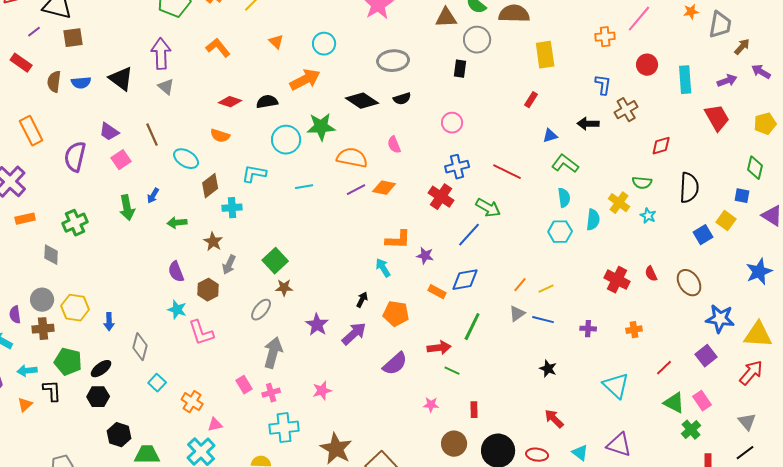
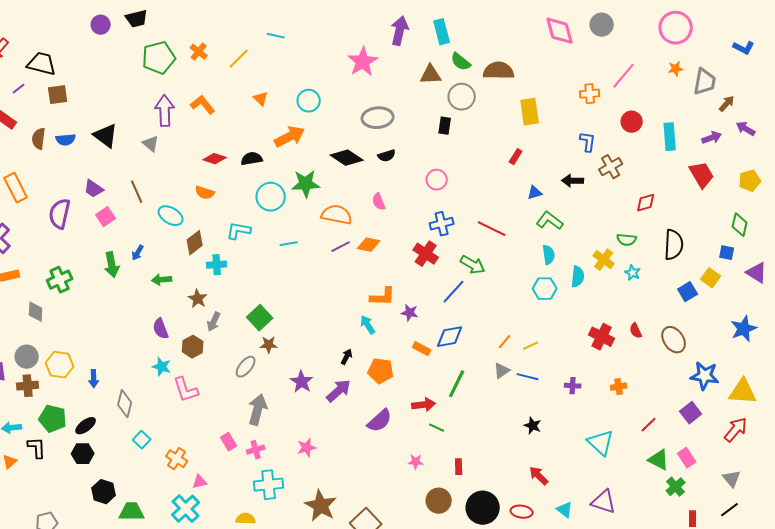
purple arrow: (161, 54) -> (165, 111), moved

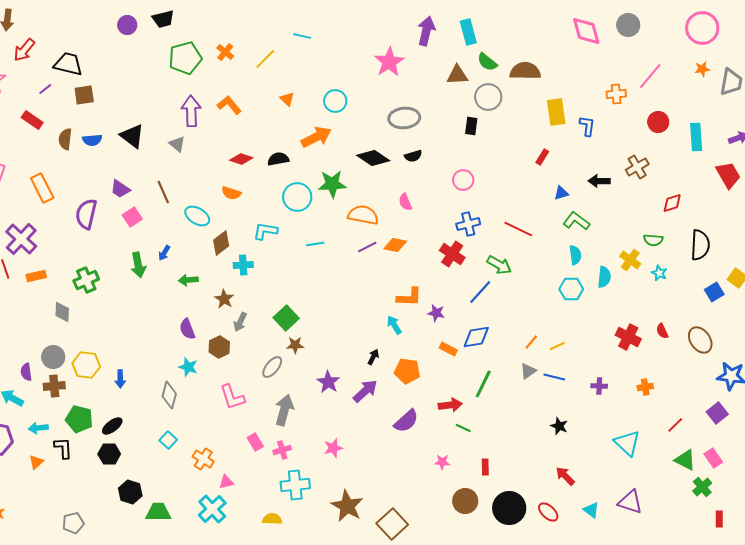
blue L-shape: (588, 142) -> (587, 126), moved
pink L-shape: (186, 390) -> (232, 397), moved
gray diamond: (125, 404) -> (169, 395), moved
red ellipse: (522, 512) -> (548, 512), turned 35

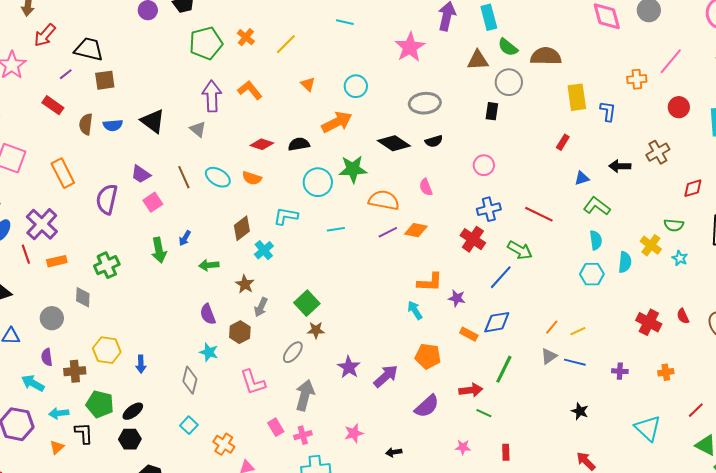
cyan line: (302, 36) -> (345, 22), moved
cyan ellipse: (197, 216) -> (218, 177), moved
cyan cross: (243, 265) -> (264, 250), turned -36
gray circle: (53, 357) -> (52, 318), moved
black arrow: (373, 357) -> (394, 452), moved, turned -126

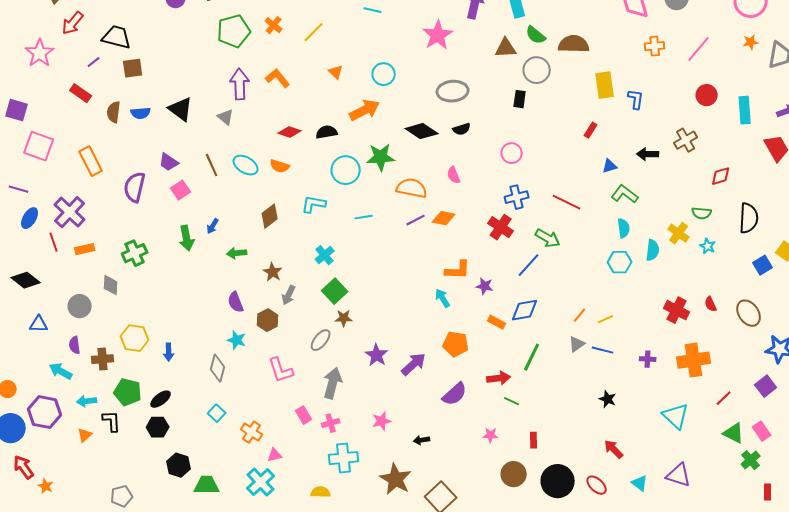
orange cross: (637, 79) -> (655, 46), moved
cyan cross: (264, 250) -> (325, 255), moved
orange cross: (666, 372) -> (694, 360), size x2.0

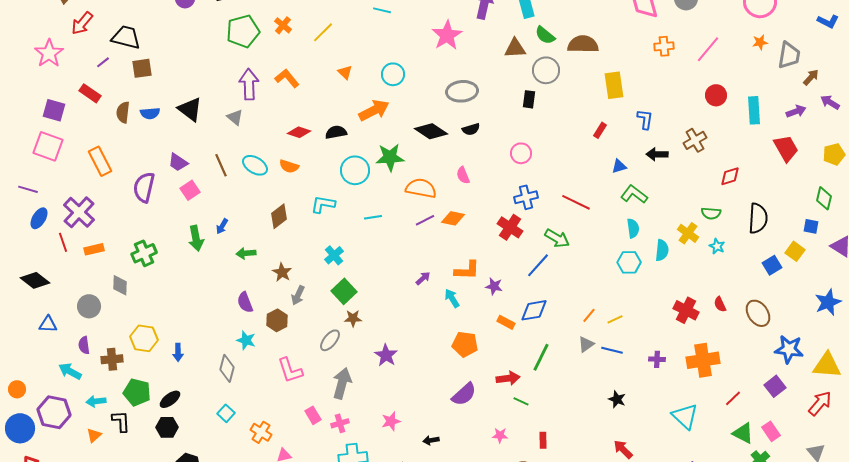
blue L-shape: (636, 99) -> (645, 119), moved
purple square: (17, 110) -> (54, 110), moved
purple arrow: (414, 364) -> (423, 278), moved, size x0.6

